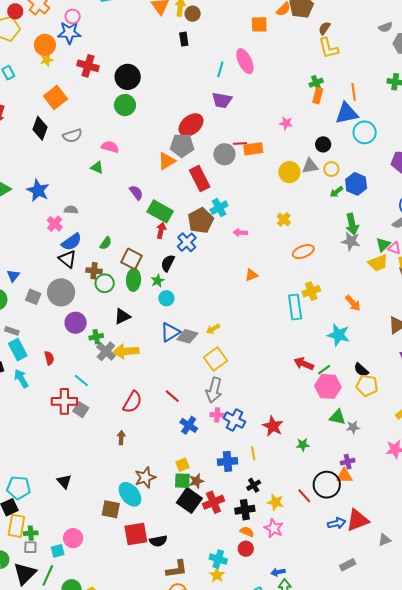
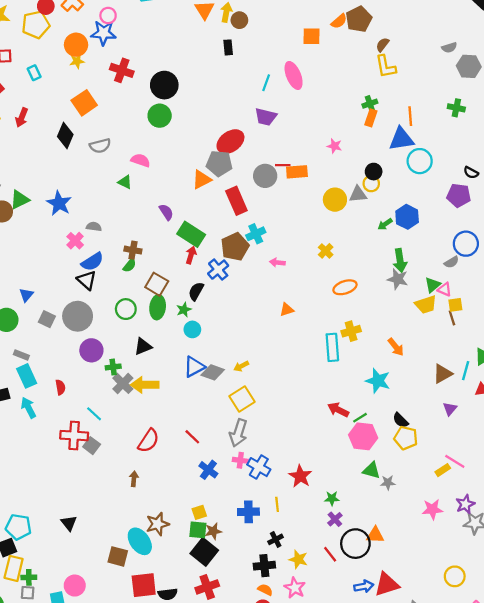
yellow circle: (331, 169) -> (371, 184), moved
brown cross: (94, 271) -> (133, 250), moved
purple cross: (348, 462) -> (335, 519), moved, turned -32
red cross: (213, 502) -> (207, 587), moved

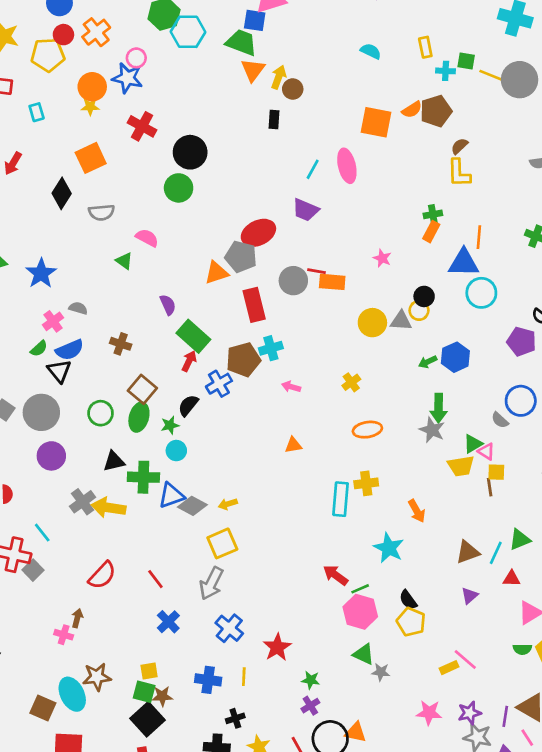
orange square: (311, 36) -> (376, 122), size x1.4
gray semicircle: (451, 262) -> (500, 420), turned 64
green semicircle: (130, 265) -> (39, 349), moved
green cross: (113, 367) -> (143, 477), moved, size x1.6
pink cross: (240, 460) -> (64, 635), moved

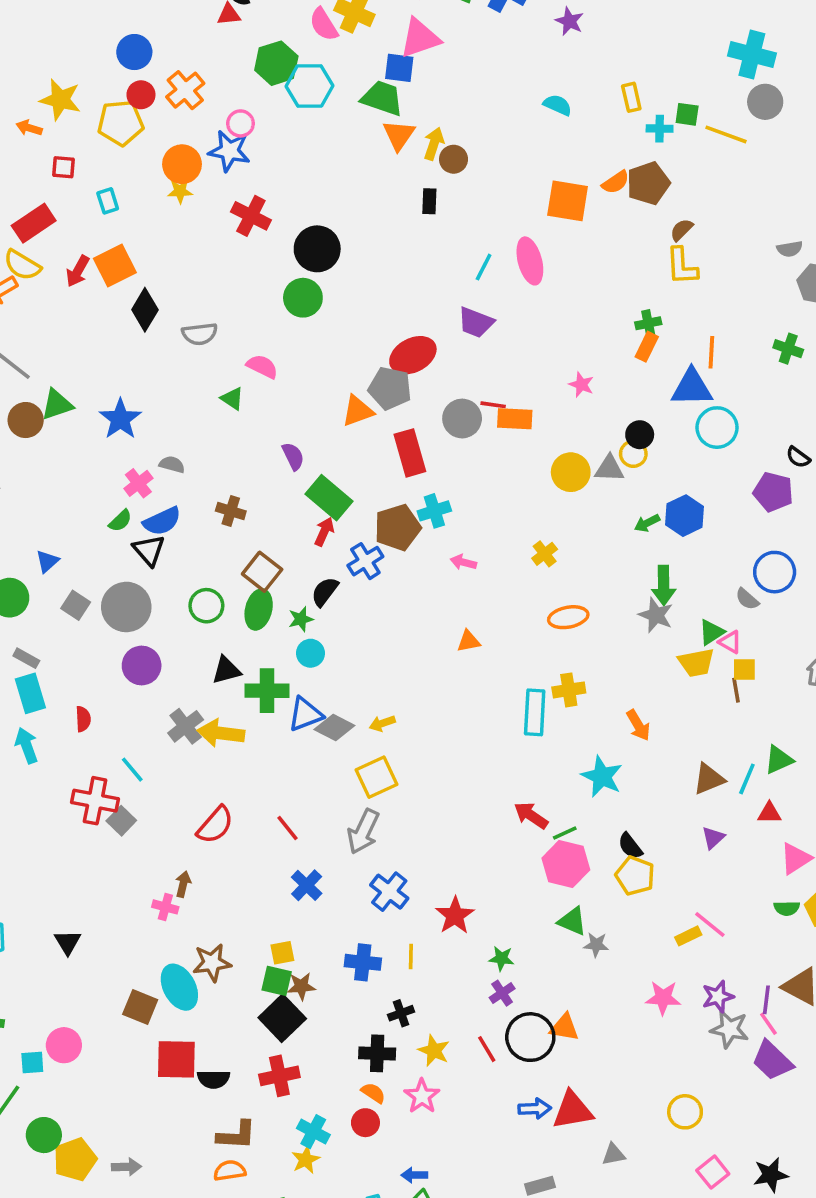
gray circle: (520, 80) -> (765, 102), moved, size x0.7
orange square: (91, 158) -> (115, 266), moved
pink line: (527, 738) -> (768, 1024), moved

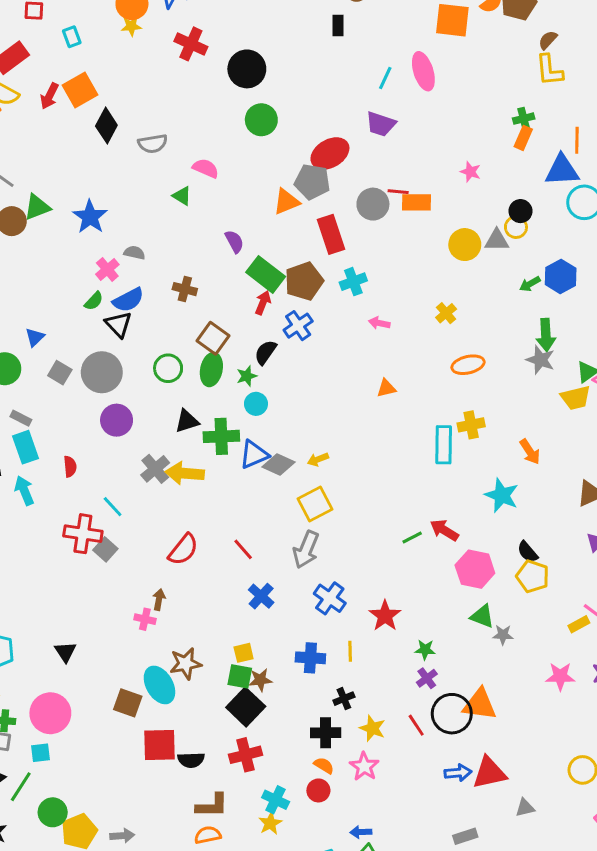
green circle: (303, 298) -> (261, 120), moved
brown pentagon: (397, 527) -> (304, 281), moved
green line: (565, 833) -> (412, 537), moved
orange triangle: (564, 1027) -> (480, 704), size x1.4
pink circle: (64, 1045) -> (50, 713), moved, size x1.4

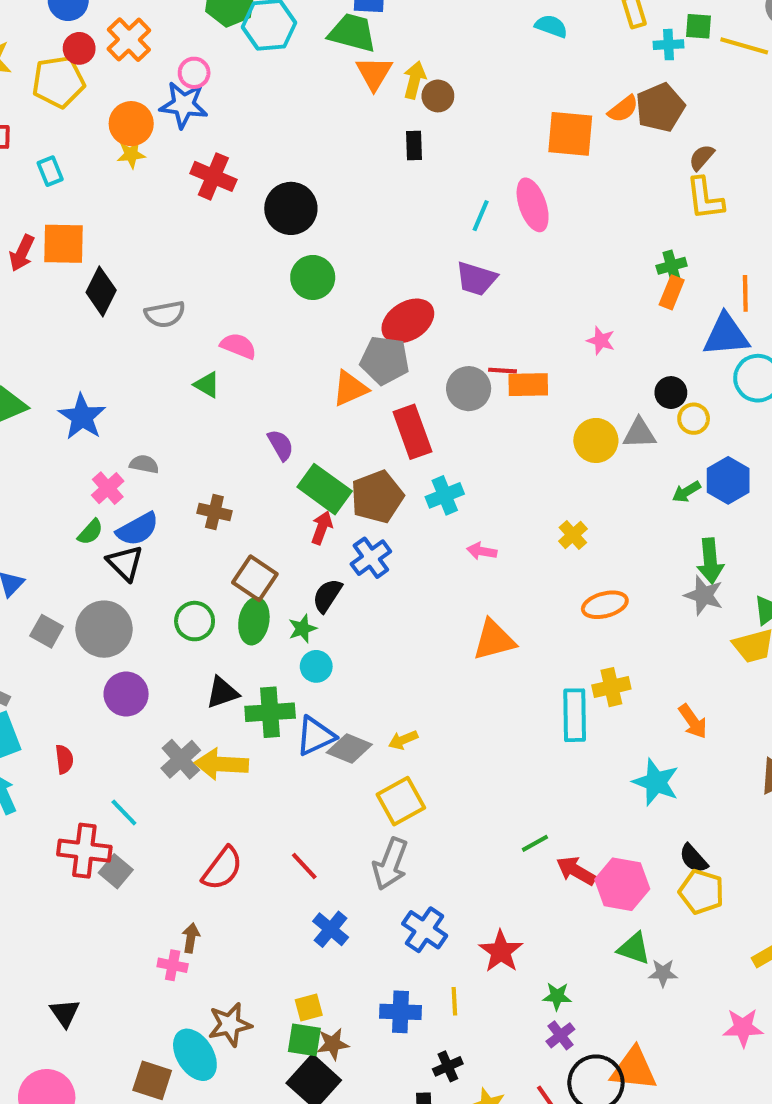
orange square: (80, 90) -> (63, 244), turned 32
yellow circle: (516, 227) -> (694, 419), moved
orange triangle: (386, 388) -> (494, 640), size x1.6
red arrow: (444, 530) -> (576, 871), moved

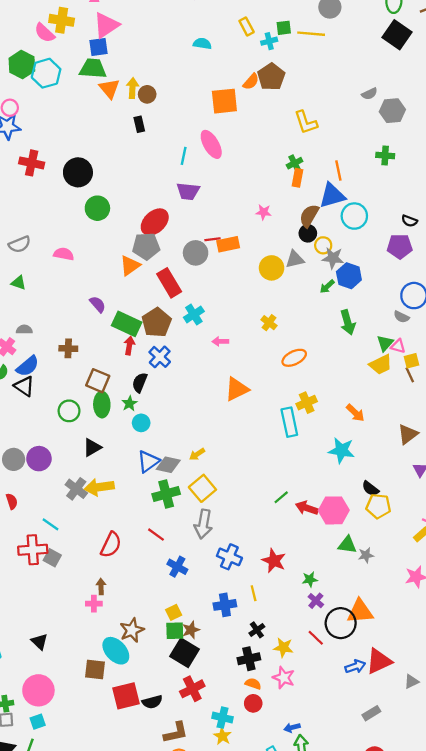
brown semicircle: (702, 157) -> (309, 216), moved, size x1.5
green triangle: (207, 385) -> (19, 283), moved
gray star: (704, 595) -> (333, 258), moved
gray circle: (104, 629) -> (14, 459), moved, size x0.7
green cross: (270, 712) -> (166, 494), moved

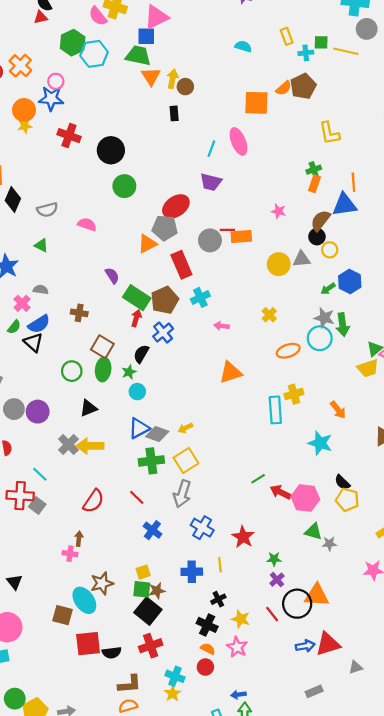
cyan circle: (354, 216) -> (320, 338), moved
gray star: (333, 258) -> (324, 318), moved
black cross: (249, 659) -> (207, 625), turned 30

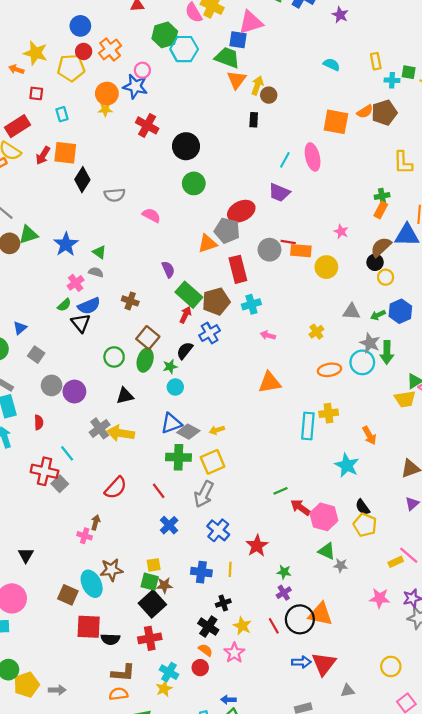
green triangle: (41, 245) -> (99, 252), moved
gray triangle: (301, 259) -> (351, 312), moved
yellow circle: (279, 264) -> (326, 267), moved
red triangle: (328, 644) -> (324, 664), turned -44

